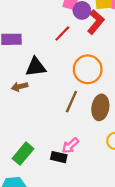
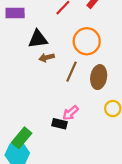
brown arrow: (20, 87) -> (47, 58), moved
green rectangle: (23, 154) -> (22, 138), moved

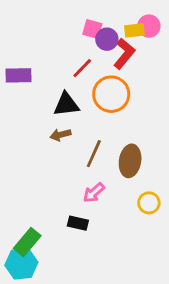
black triangle: (38, 39) -> (66, 104), moved
orange circle: (87, 41) -> (111, 94), moved
pink arrow: (70, 113) -> (94, 193), moved

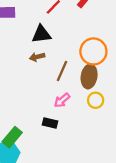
orange circle: (111, 94) -> (93, 51), moved
yellow circle: (149, 203) -> (96, 100), moved

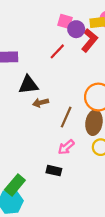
black triangle: (41, 34) -> (28, 85), moved

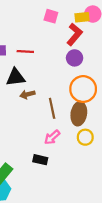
purple circle: (76, 29) -> (75, 58), moved
red line: (57, 51) -> (25, 52), moved, turned 49
brown line: (66, 117) -> (52, 108), turned -36

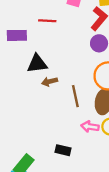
red line: (25, 52) -> (47, 21), moved
pink arrow: (52, 137) -> (90, 127), moved, turned 49

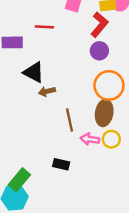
black triangle: (37, 64) -> (34, 72), turned 35
brown line: (75, 96) -> (70, 120), moved

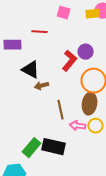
red L-shape: (99, 25) -> (70, 61), moved
black rectangle: (61, 164) -> (54, 147), size x1.6
green rectangle: (19, 180) -> (32, 148), moved

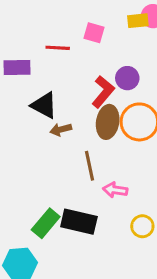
pink square: (64, 13) -> (94, 33), moved
brown ellipse: (90, 104) -> (108, 122), moved
yellow circle: (96, 126) -> (142, 226), moved

